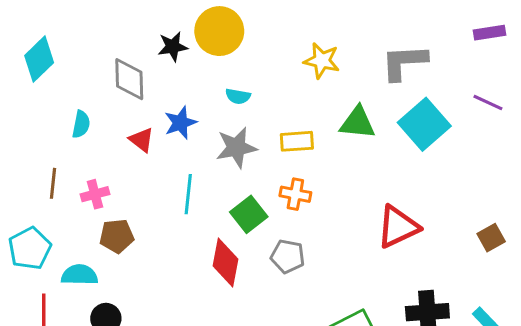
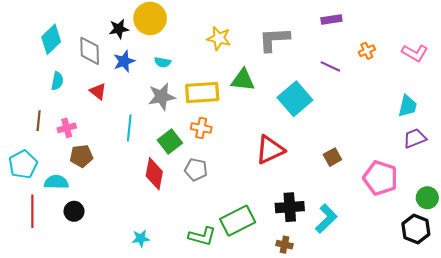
cyan diamond: (39, 59) -> (51, 39), moved
blue star: (180, 123) -> (124, 61), moved
cyan square: (424, 124) -> (295, 99), moved
yellow rectangle: (297, 141) -> (202, 92), size x1.5

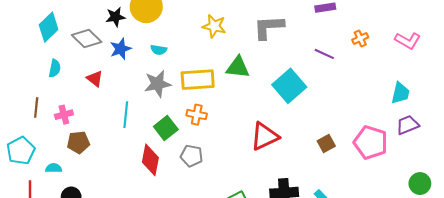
gray diamond: (90, 51) -> (87, 38), turned -44
pink pentagon: (380, 178) -> (371, 142), moved
cyan semicircle: (56, 182) -> (54, 168), size x0.7

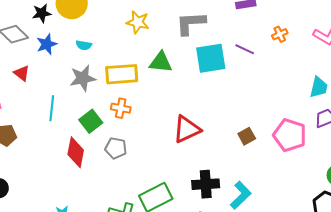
cyan square: (289, 86) -> (211, 58), moved, turned 32

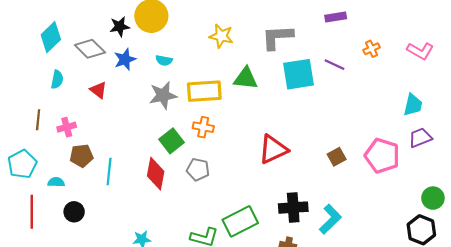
cyan line: (52, 108) -> (109, 172), moved

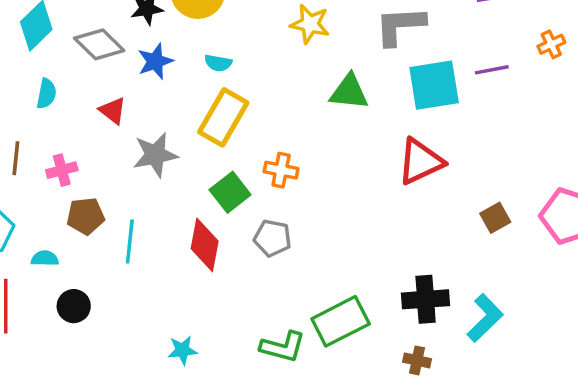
purple line: (334, 65) -> (492, 70), turned -36
yellow rectangle: (204, 91) -> (223, 117), moved, turned -56
gray star: (163, 95) -> (155, 155), moved
red triangle: (273, 149) -> (420, 162), moved

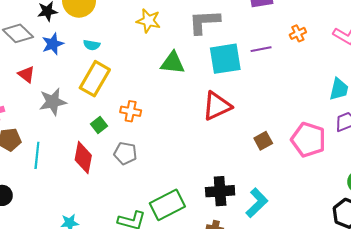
green square: (230, 192) -> (99, 125), size x0.7

